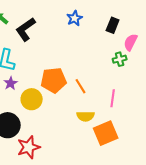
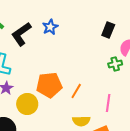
blue star: (75, 18) -> (50, 27), moved
orange line: (81, 86) -> (76, 91), turned 63

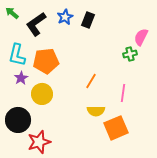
black rectangle: (108, 30) -> (88, 20), moved
orange pentagon: (49, 85) -> (46, 61), moved

